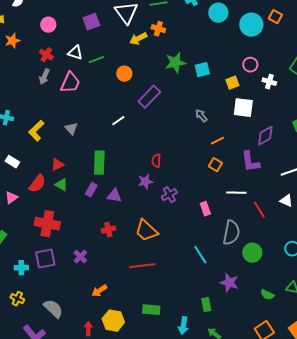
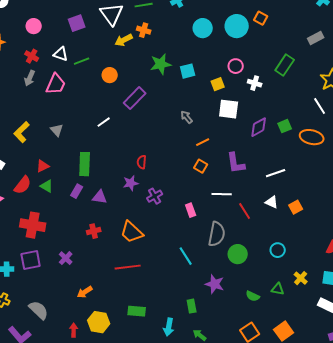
cyan circle: (218, 13) -> (203, 28), moved
purple diamond: (265, 136) -> (259, 127), moved

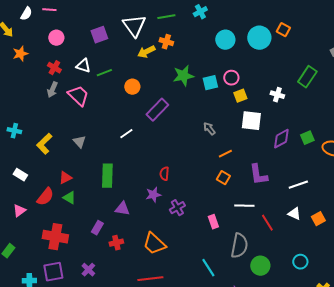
pink circle: (236, 66) -> (231, 78), moved
pink trapezoid: (56, 84) -> (78, 96), turned -70
purple rectangle: (77, 191) -> (97, 228), moved

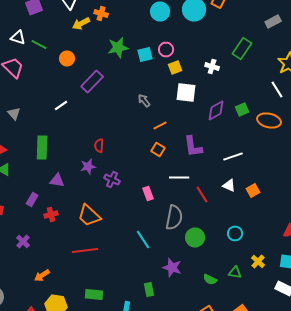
green line: (104, 73) -> (39, 44), turned 49
purple cross: (177, 208) -> (112, 180), turned -35

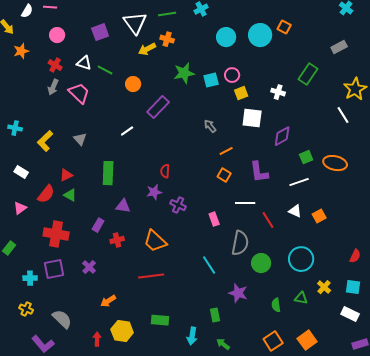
green square: (242, 110) -> (306, 157), moved
orange ellipse: (269, 120) -> (335, 163), moved
cyan circle: (235, 234) -> (301, 259), size x1.6
green semicircle: (210, 280) -> (276, 305), turned 56

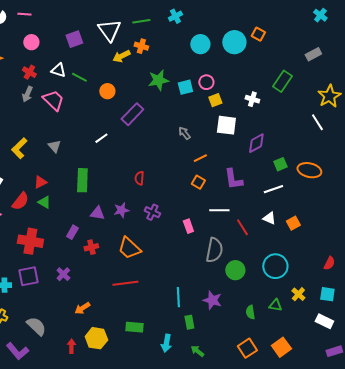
purple star: (154, 192) -> (121, 210), moved
cyan line: (209, 265) -> (178, 297), moved, turned 30

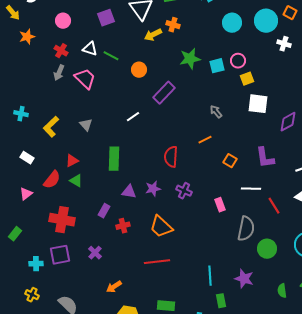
white cross: (252, 99) -> (284, 44), moved
orange line: (200, 158) -> (205, 140), moved
red semicircle: (139, 178) -> (171, 157), size x1.5

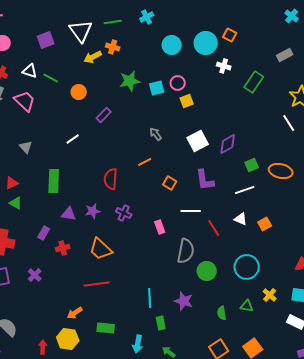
purple rectangle: (164, 93) -> (104, 115), size x0.7
white square: (258, 104) -> (198, 141), moved, turned -35
orange arrow: (114, 287) -> (75, 313), moved

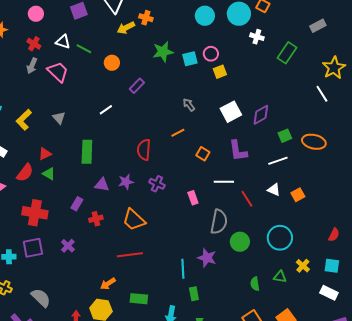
purple star: (184, 301) -> (207, 258), moved

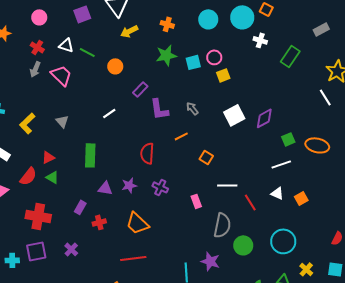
orange cross: (146, 18) -> (167, 24), moved
purple L-shape: (238, 151) -> (159, 109), moved

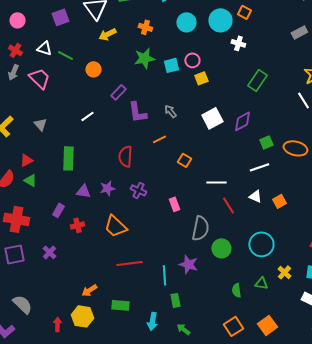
green rectangle: (290, 56) -> (257, 80), moved
white line: (227, 185) -> (216, 182), moved
red line: (133, 258) -> (129, 263), moved

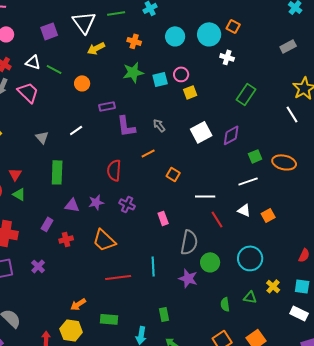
purple rectangle: (118, 92) -> (107, 106), turned 35
gray triangle: (40, 124) -> (42, 137), moved
red triangle: (26, 160) -> (15, 174), turned -32
purple star: (188, 264) -> (188, 278), moved
cyan line: (164, 275) -> (153, 266), moved

